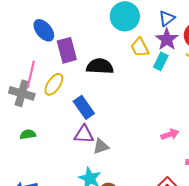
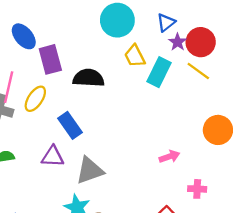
purple star: (167, 39) -> (178, 42), moved, size x0.7
cyan rectangle: (161, 61) -> (159, 72), size x1.4
purple triangle: (84, 134) -> (53, 157), moved
gray triangle: (101, 146) -> (90, 170), size x1.5

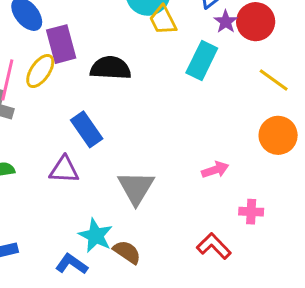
yellow trapezoid: (135, 56) -> (163, 20), moved
yellow line: (198, 71) -> (274, 80), moved
yellow ellipse: (35, 99) -> (40, 71), moved
gray triangle: (90, 170) -> (136, 188), moved, turned -40

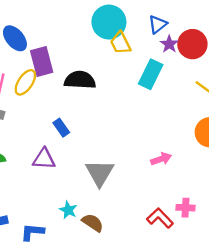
blue rectangle: (87, 129) -> (61, 128), size x0.7
pink cross: (251, 212) -> (185, 208), moved
cyan star: (96, 236) -> (68, 210), size x0.7
blue L-shape: (72, 264) -> (32, 232), moved, turned -30

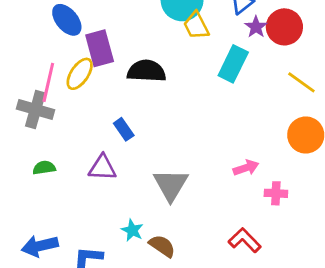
pink cross: (185, 208) -> (276, 193), moved

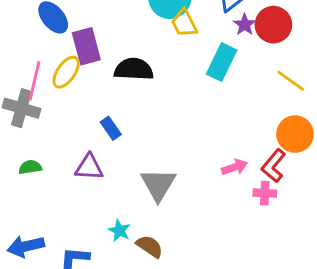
red L-shape: (245, 240) -> (273, 166), moved, turned -96

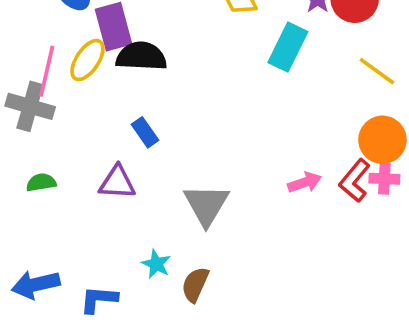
black semicircle: (134, 69) -> (141, 56), moved
pink cross: (265, 193) -> (384, 179), moved
brown semicircle: (150, 246) -> (195, 284), turned -100

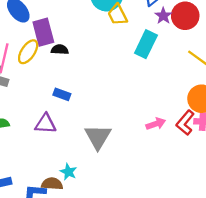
black semicircle: (141, 56) -> (60, 50), size x0.6
blue rectangle: (145, 132) -> (62, 94), turned -35
brown semicircle: (195, 284) -> (52, 184), moved, turned 70

